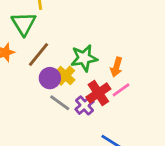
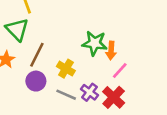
green star: (84, 58) -> (95, 43), moved, turned 30
purple circle: (50, 78) -> (36, 81), moved
red cross: (98, 93) -> (114, 97), moved

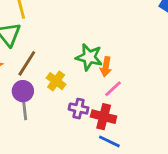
purple cross: (89, 92) -> (79, 109), turned -30
gray line: (66, 95) -> (24, 109), moved, turned 54
red cross: (114, 97) -> (104, 117), turned -35

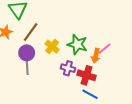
green star: (89, 57) -> (77, 44), moved
orange arrow: (106, 67) -> (96, 56), moved
pink line: (113, 89) -> (104, 49), moved

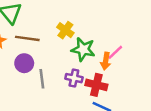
brown line: (31, 32) -> (27, 38), turned 66
yellow cross: (52, 47) -> (65, 30), moved
gray line: (27, 66) -> (42, 79), moved

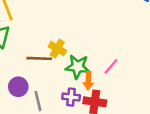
brown line: (27, 38) -> (39, 58), moved
orange arrow: (106, 61) -> (88, 81), moved

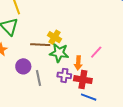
green star: (78, 67) -> (59, 53), moved

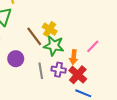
brown line: (40, 45) -> (34, 36), turned 48
gray line: (38, 78) -> (41, 71), moved
red cross: (83, 80) -> (78, 75), turned 30

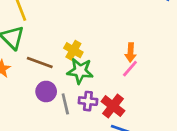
brown line: (34, 36) -> (40, 63), moved, turned -30
orange arrow: (74, 57) -> (131, 52), moved
purple circle: (16, 59) -> (46, 91), moved

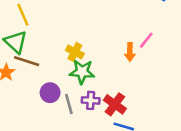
brown line: (40, 63) -> (27, 61), moved
pink line: (130, 69) -> (146, 40), moved

